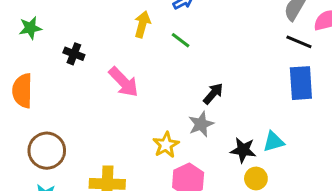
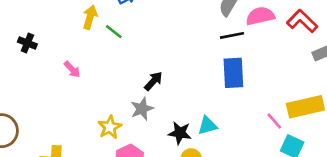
green line: (181, 40) -> (114, 32), moved
black line: (299, 42) -> (232, 35), turned -35
pink arrow: (124, 82) -> (72, 69), size x0.6

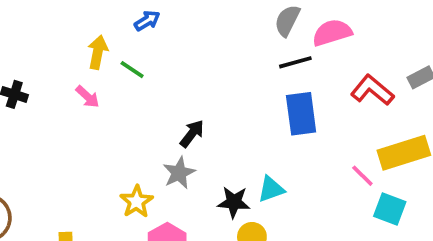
red L-shape: (302, 21) -> (372, 90), moved
pink arrow: (72, 69) -> (87, 97), moved

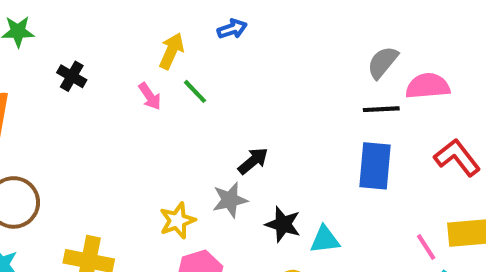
green line: (132, 70) -> (195, 91), moved
black star: (234, 202) -> (283, 224), moved

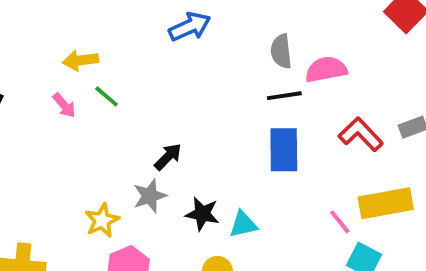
blue arrow: (232, 29) -> (190, 27), moved, size x1.5
yellow arrow: (171, 51) -> (80, 60), turned -116
gray semicircle: (383, 62) -> (281, 51), turned -40

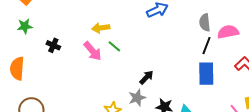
black line: (284, 96) -> (206, 46), turned -60
pink arrow: (64, 105) -> (93, 51), size x1.5

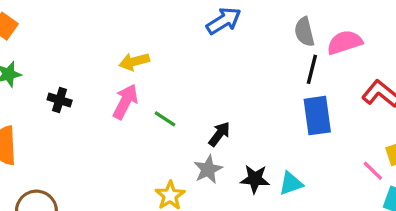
green line: (114, 46) -> (165, 119), moved
pink arrow: (93, 51) -> (125, 102), turned -105

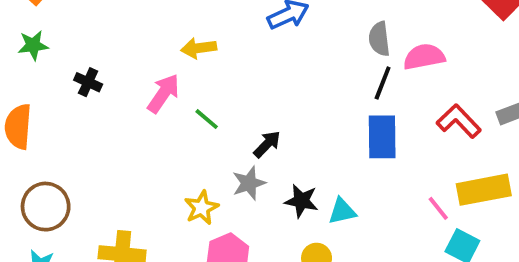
yellow arrow: (134, 62) -> (199, 48), moved

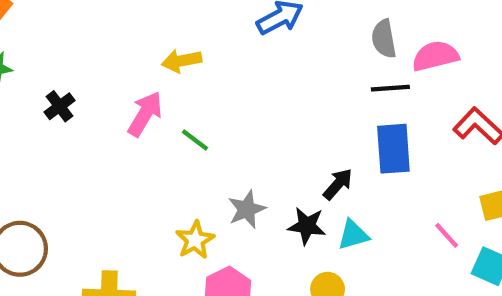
black cross: (88, 82) -> (60, 106), turned 32
black line: (383, 83) -> (390, 88), turned 68
black arrow: (267, 144) -> (338, 184), moved
pink line: (438, 208) -> (447, 235), moved

